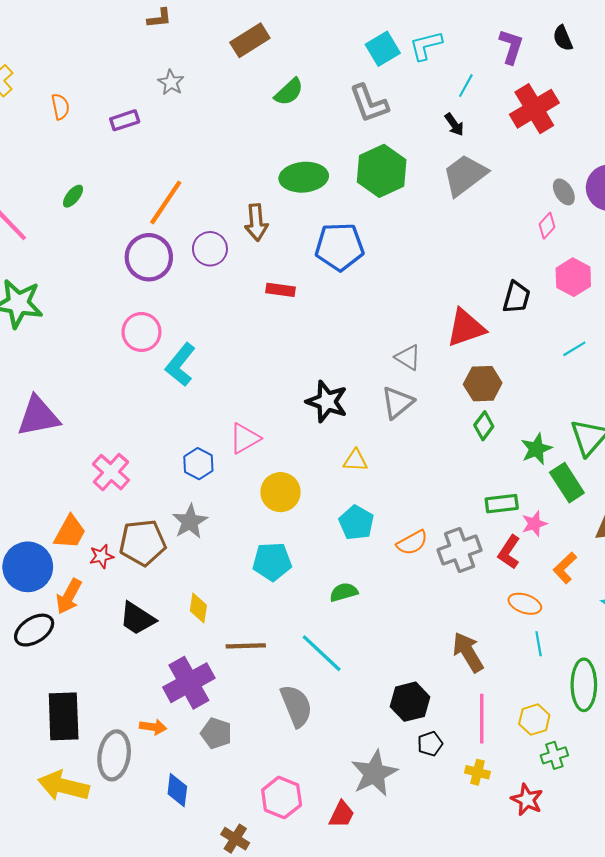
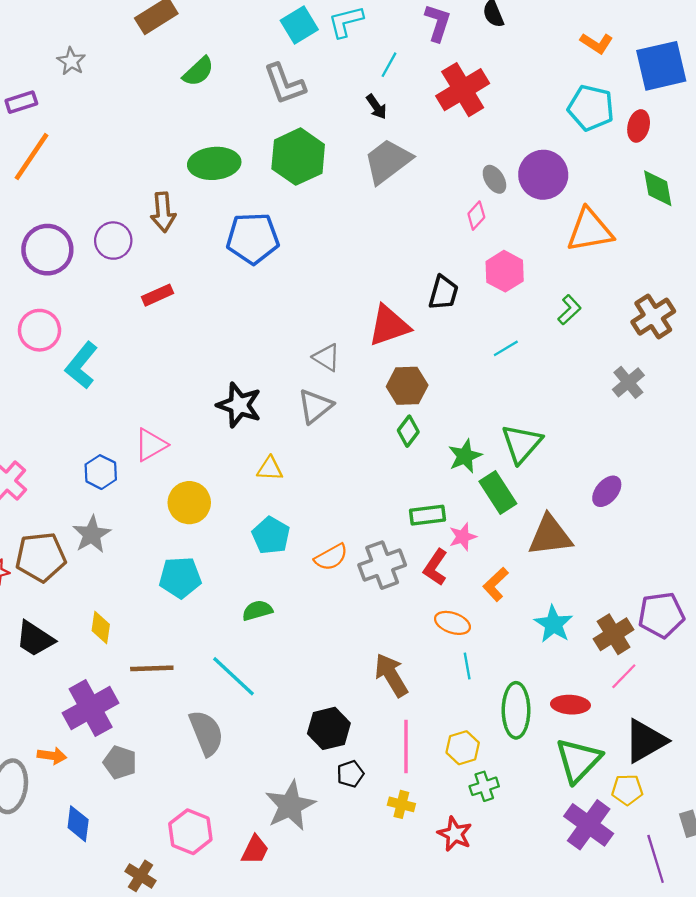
orange line: (166, 202) -> (32, 157), moved
red rectangle: (281, 290) -> (157, 295), moved, turned -32

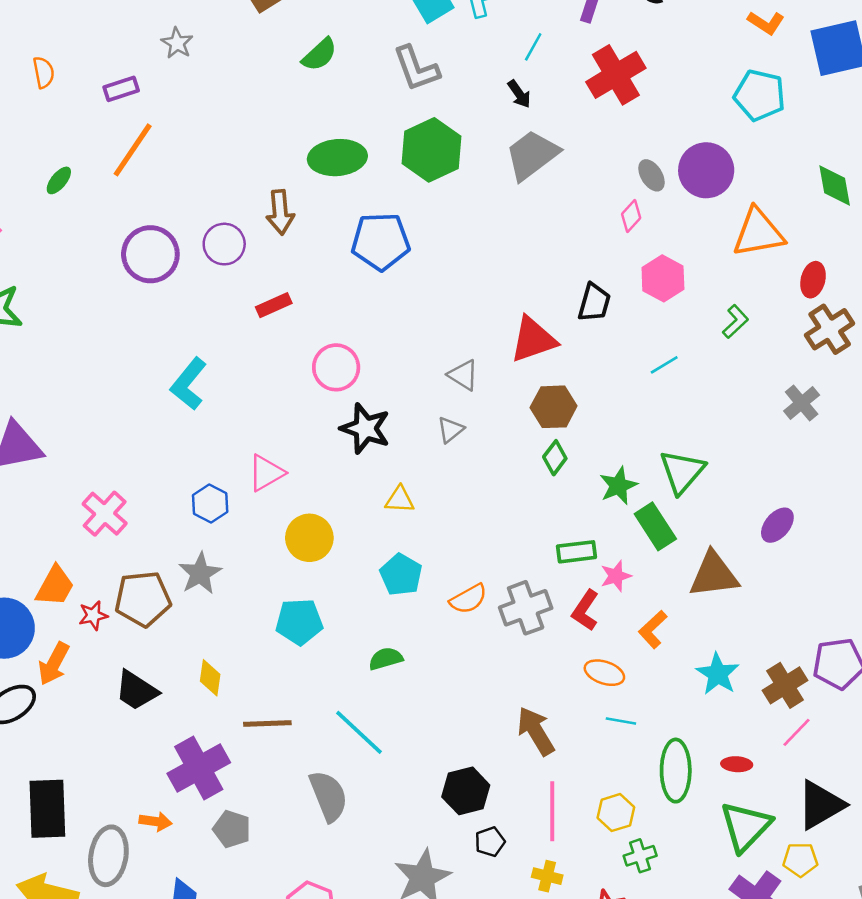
red ellipse: (639, 126) -> (813, 280), moved
pink circle: (39, 330) -> (336, 367), moved
gray triangle: (315, 406) -> (451, 430), size x0.7
cyan line: (467, 666) -> (621, 721), turned -70
red ellipse: (570, 705) -> (737, 764), size x0.7

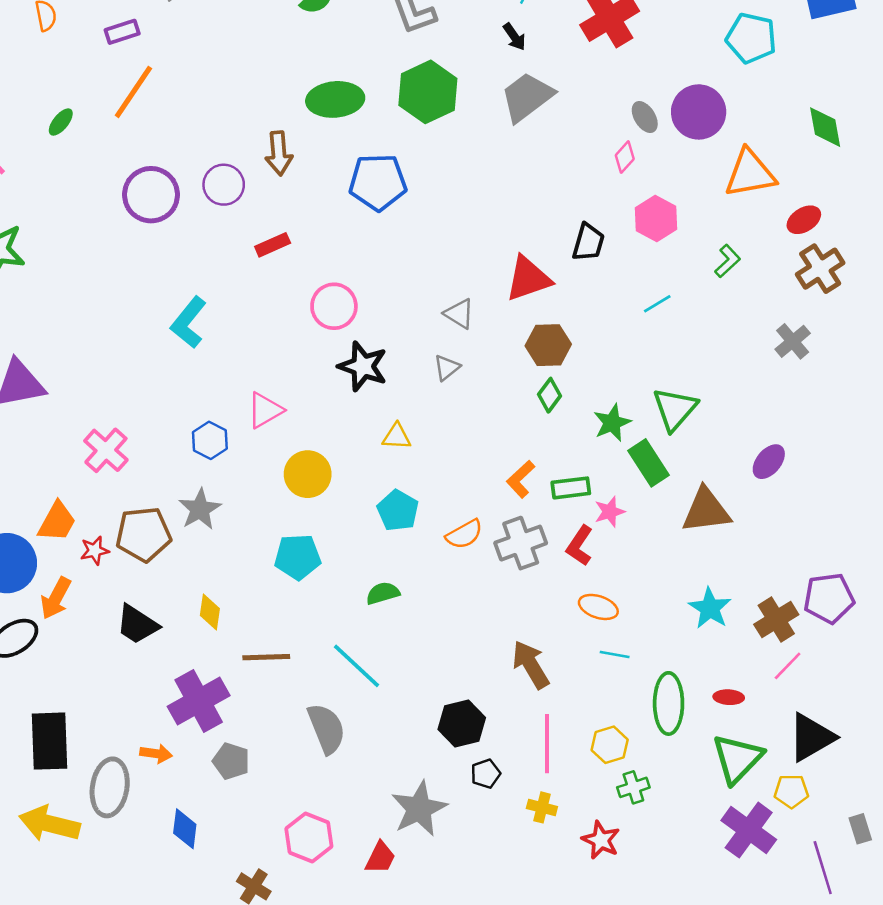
red ellipse: (813, 280) -> (804, 220), turned 44
orange L-shape: (653, 629) -> (521, 479), moved

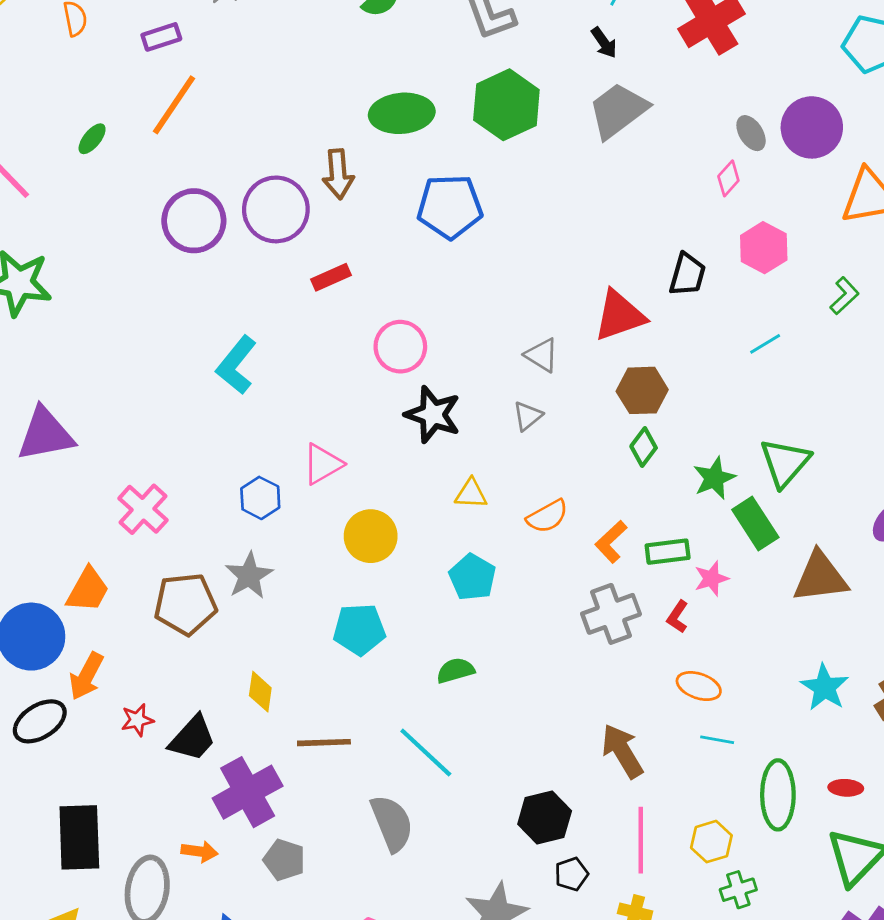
purple circle: (224, 185) -> (276, 209), size x1.4
orange semicircle: (464, 534) -> (547, 516), moved
red L-shape: (580, 546) -> (677, 617), size x0.7
red star: (95, 551) -> (137, 720), moved
black trapezoid: (137, 625) -> (192, 738), moved, turned -81

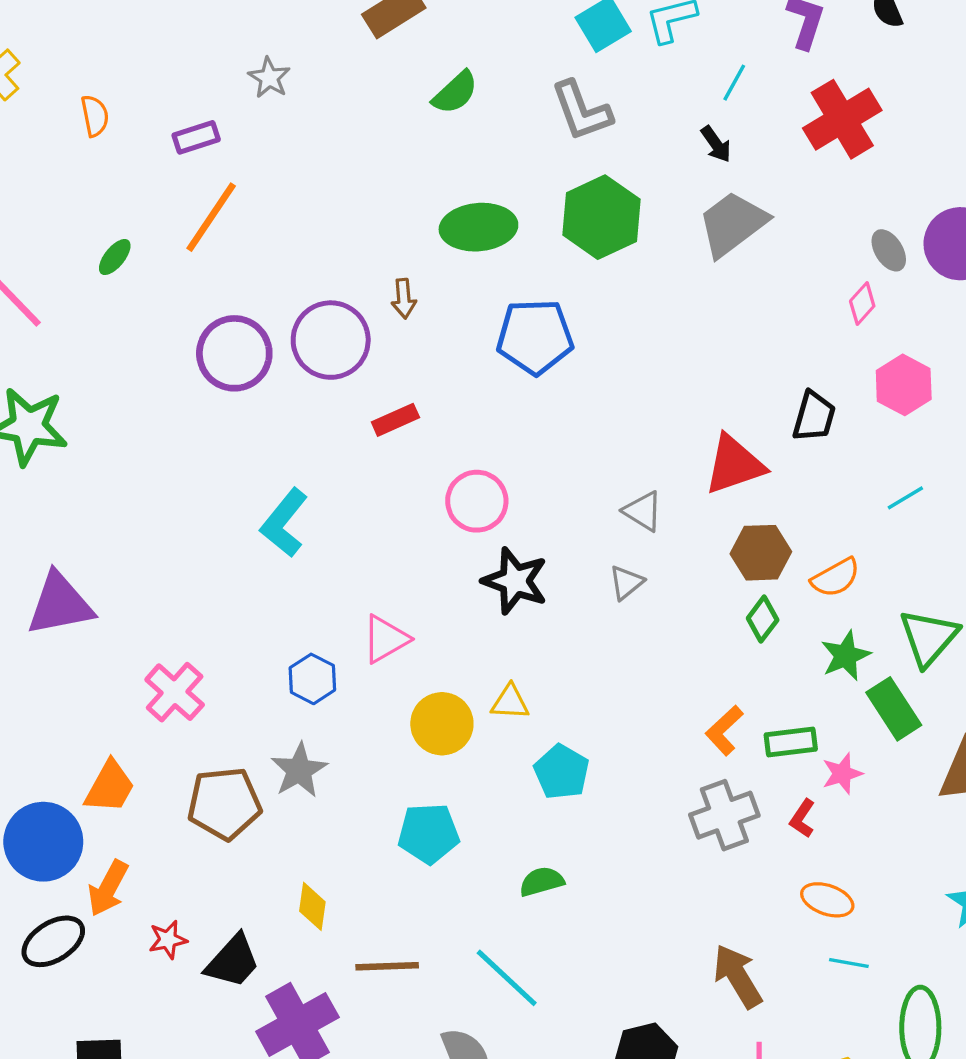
brown arrow: (338, 174) -> (404, 299), size x0.7
yellow triangle: (471, 494) -> (510, 702), moved
orange semicircle: (547, 516) -> (836, 578), moved

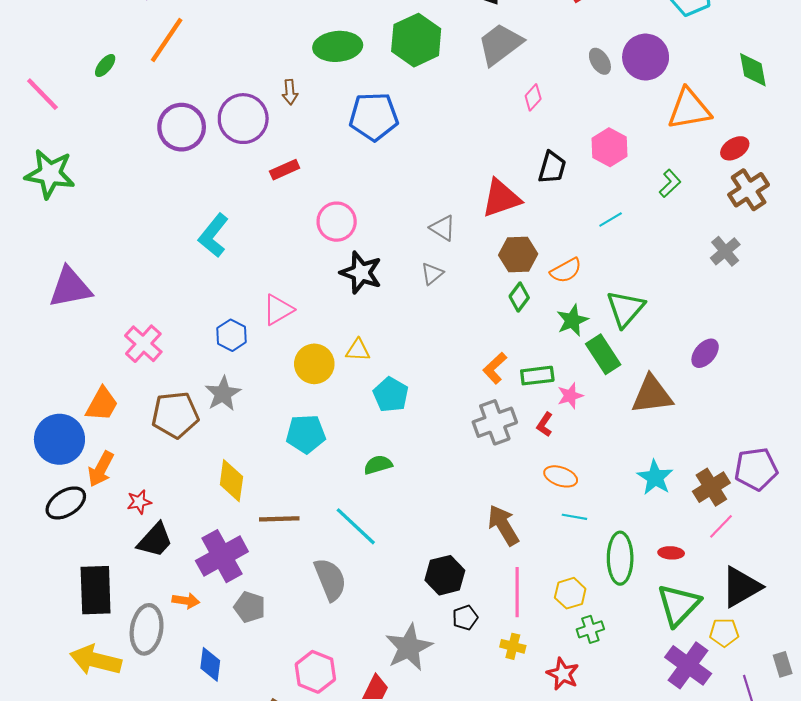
pink diamond: (862, 304) -> (533, 97), moved
yellow diamond: (312, 906) -> (231, 481), size x1.4
black trapezoid: (233, 961) -> (155, 540), moved

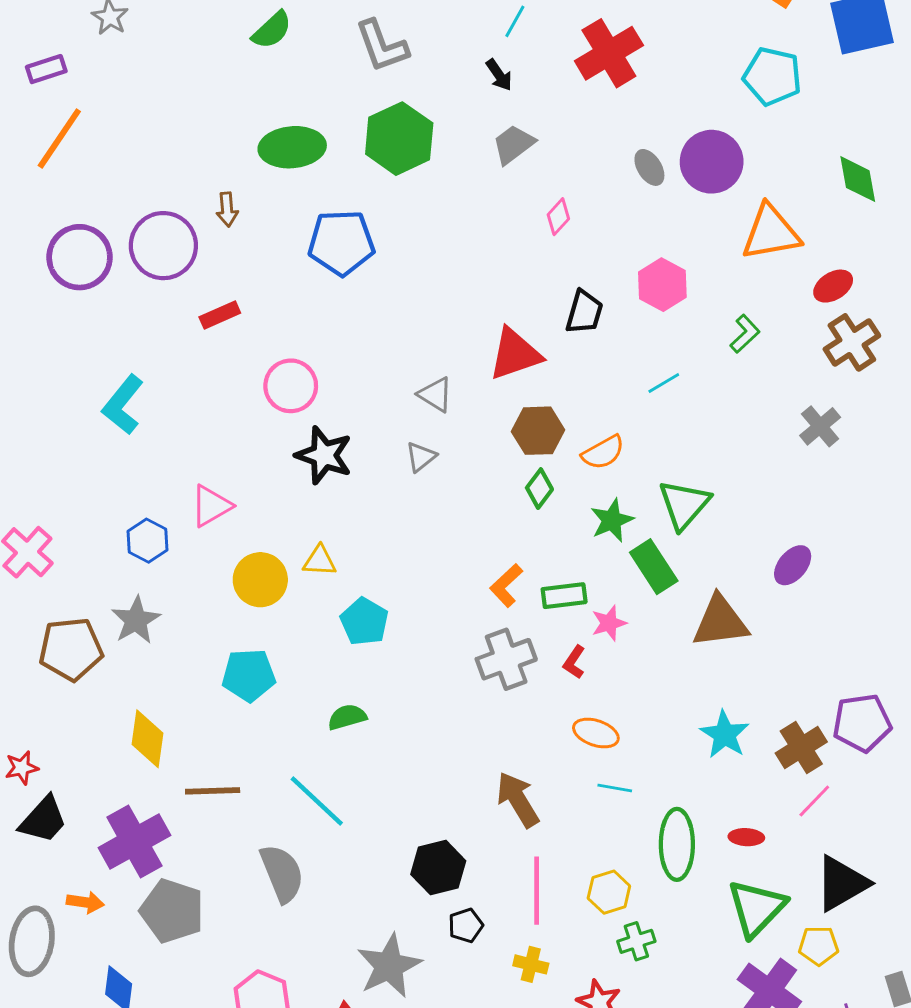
gray trapezoid: (500, 44) -> (513, 144), size x0.7
gray pentagon: (250, 607) -> (172, 911), size x1.5

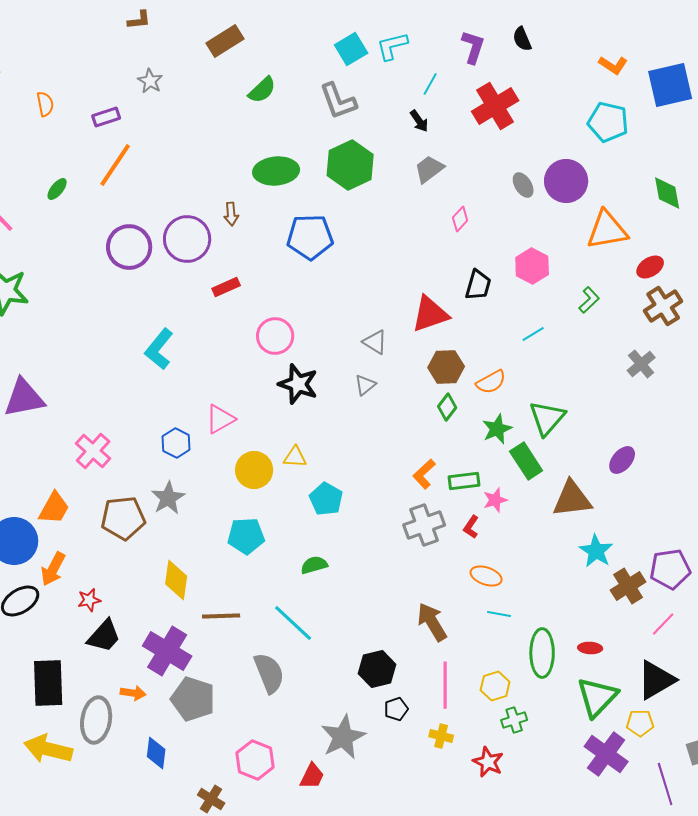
cyan star: (725, 734) -> (596, 551), moved
pink line: (814, 801) -> (663, 624), moved
purple cross: (134, 841) -> (167, 651), turned -30

